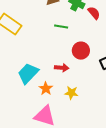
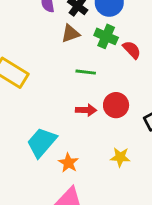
red arrow: (62, 68) -> (86, 110), moved
yellow star: (71, 93) -> (120, 157), moved

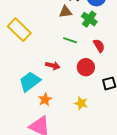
red semicircle: (132, 50) -> (99, 46), moved
red arrow: (86, 110) -> (53, 66), moved

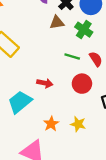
green line: (70, 40) -> (72, 56), moved
orange star: (45, 99) -> (51, 124), moved

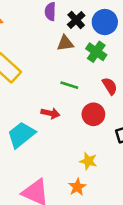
green line: (72, 56) -> (69, 85), moved
orange star: (51, 124) -> (77, 187), moved

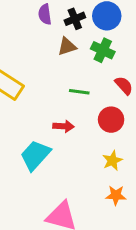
black cross: (76, 20) -> (75, 19), turned 30
yellow star: (88, 161) -> (112, 161), moved, turned -30
orange star: (77, 187) -> (116, 195), moved, turned -30

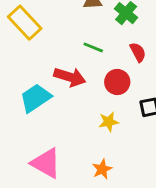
red arrow: (64, 126) -> (70, 77), size x1.5
orange star: (116, 195) -> (102, 169), moved, turned 30

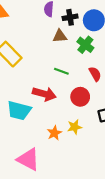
cyan trapezoid: (36, 98) -> (19, 111), turned -130
orange star: (102, 169) -> (54, 133), moved

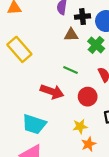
cyan trapezoid: (19, 111) -> (34, 124), moved
orange star: (54, 133) -> (89, 144), moved

